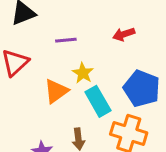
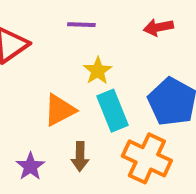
orange triangle: (56, 91) -> (60, 110), moved

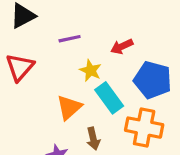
red arrow: (158, 27) -> (122, 46), moved

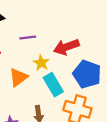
red arrow: (122, 46) -> (66, 47), size x1.5
orange triangle: (69, 107) -> (18, 77), moved

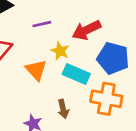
orange triangle: (18, 77) -> (36, 70), turned -30
cyan rectangle: (53, 85) -> (76, 74), turned -30

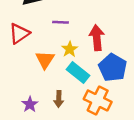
red arrow: (86, 30) -> (97, 38), turned 95

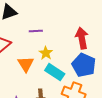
red arrow: (97, 38) -> (82, 38), moved

